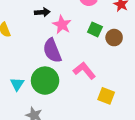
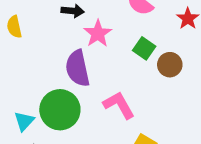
cyan triangle: (17, 84) -> (24, 121), moved

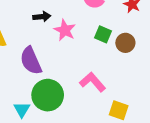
purple semicircle: (78, 68) -> (31, 61), moved

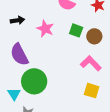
black arrow: (42, 17) -> (17, 20), moved
pink L-shape: (93, 82) -> (91, 63), moved

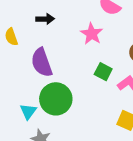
pink star: (45, 29) -> (92, 34), moved
green square: (76, 30) -> (103, 72), moved

